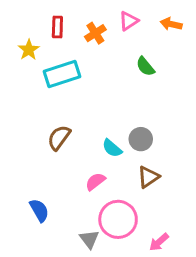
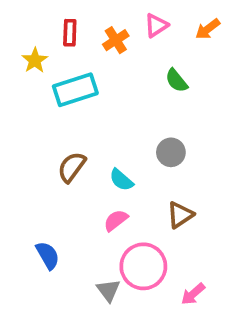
orange arrow: (171, 24) -> (208, 29), turned -50
gray circle: (141, 139) -> (171, 152), moved
cyan semicircle: (112, 148) -> (121, 180), moved

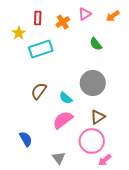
gray circle: (171, 152) -> (93, 83), size x1.6
pink semicircle: (116, 220) -> (63, 120), size x1.5
pink circle: (143, 266) -> (92, 141), moved

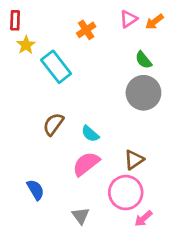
pink triangle: (85, 14) -> (128, 19), moved
red rectangle: (38, 18) -> (15, 20), moved
green semicircle: (96, 44) -> (143, 60), moved
cyan rectangle: (41, 49) -> (56, 67), turned 70
gray circle: (93, 83) -> (143, 93), moved

